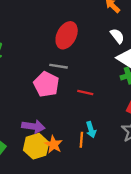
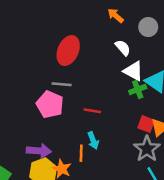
cyan arrow: (91, 130) -> (93, 141), moved
orange line: (81, 140) -> (81, 153), moved

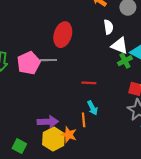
white semicircle: (123, 48) -> (108, 27), turned 40
gray line: (62, 84) -> (48, 60), moved
pink pentagon: (50, 105) -> (29, 63), moved, turned 30

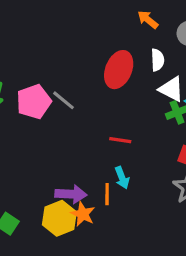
red ellipse: (63, 35) -> (119, 70), moved
gray line: (48, 60) -> (64, 100), turned 35
purple arrow: (48, 122) -> (71, 194), moved

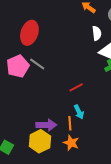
red ellipse: (119, 70) -> (29, 33), moved
red line: (120, 140) -> (76, 87), turned -32
orange star: (83, 214) -> (71, 143), moved

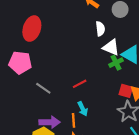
gray line: (37, 64) -> (43, 88), moved
pink pentagon: (18, 66) -> (20, 63), turned 30

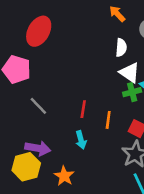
red line: (80, 84) -> (83, 109), turned -64
orange line: (74, 120) -> (108, 120), moved

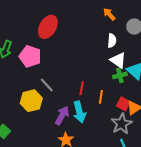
cyan arrow: (81, 140) -> (79, 112), size x1.5
purple arrow: (38, 148) -> (62, 115), moved, turned -72
yellow hexagon: (26, 167) -> (31, 101), moved

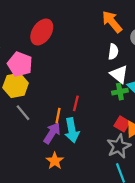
orange arrow: (109, 14) -> (112, 22), size x1.5
gray line: (47, 85) -> (23, 113), moved
orange line: (101, 97) -> (58, 116), moved
yellow hexagon: (31, 101) -> (16, 85), moved

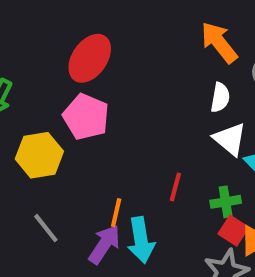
pink pentagon: (20, 64) -> (86, 117), moved
green cross: (120, 92) -> (226, 202), moved
red line: (76, 103) -> (175, 187), moved
gray line: (23, 113) -> (46, 228), moved

